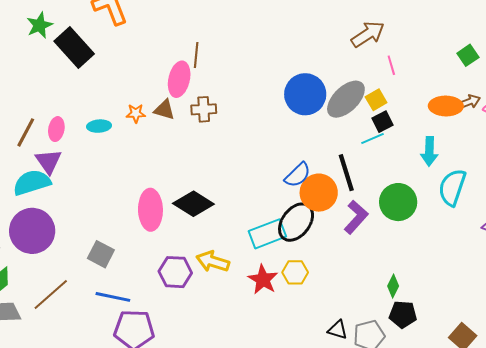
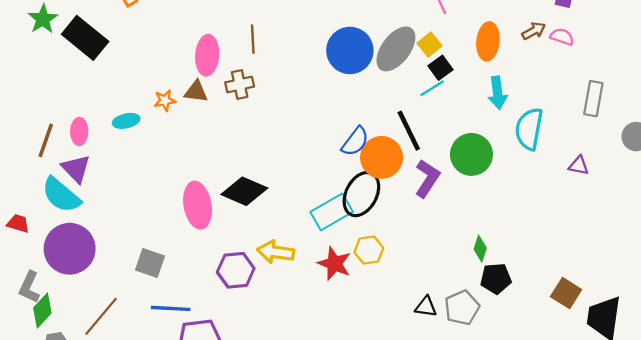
brown line: (196, 55) -> (253, 39), moved
orange ellipse: (446, 106) -> (488, 41), moved, turned -76
cyan semicircle: (32, 183) -> (61, 195), turned -114

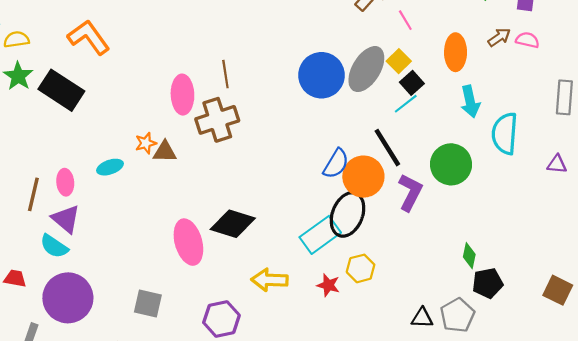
brown cross: (240, 84) -> (217, 120), size x1.5
brown triangle: (196, 92) -> (165, 152), moved
cyan semicircle: (61, 195) -> (54, 246), size x0.7
red star: (334, 264) -> (328, 285), size x0.7
purple hexagon: (236, 270) -> (221, 319), moved

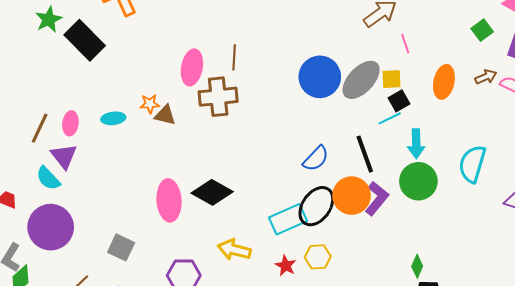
yellow square: (399, 61) -> (391, 79), turned 30
cyan arrow: (470, 101) -> (416, 144), moved
orange circle: (363, 177) -> (352, 196), moved

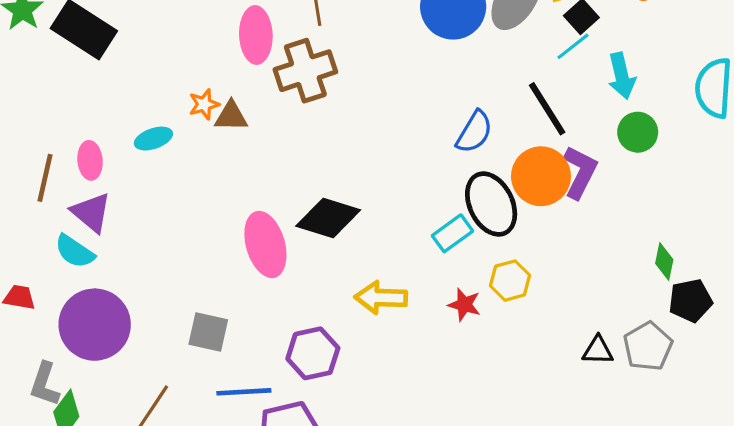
green circle: (418, 181) -> (638, 132), size x0.7
black ellipse: (316, 206) -> (491, 204), turned -48
cyan rectangle: (288, 219) -> (452, 233), size x0.7

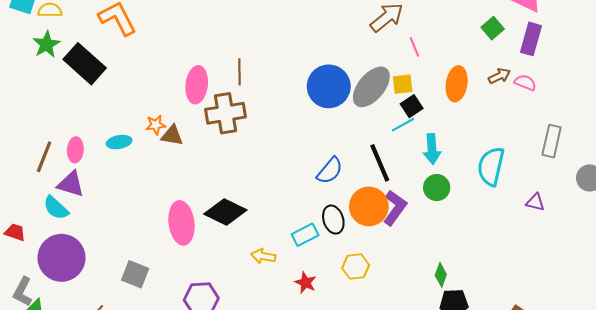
black ellipse: (491, 204) -> (333, 220), size x0.7
purple triangle: (91, 213) -> (71, 184), turned -32
yellow hexagon: (510, 281) -> (356, 267), moved
yellow arrow: (381, 298) -> (263, 256), moved, size x0.7

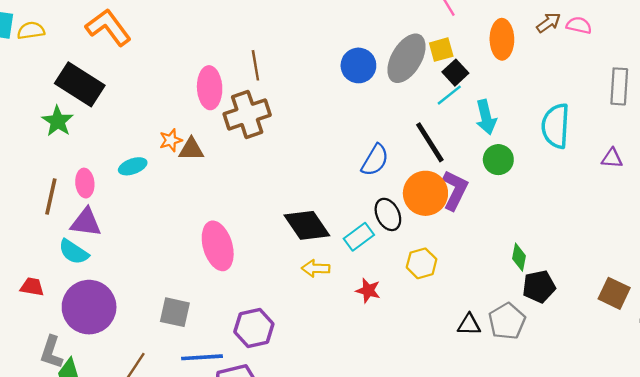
green star: (46, 44) -> (58, 121), moved
blue circle: (329, 86) -> (358, 65), size x0.7
black diamond: (225, 212) -> (307, 225), moved, turned 39

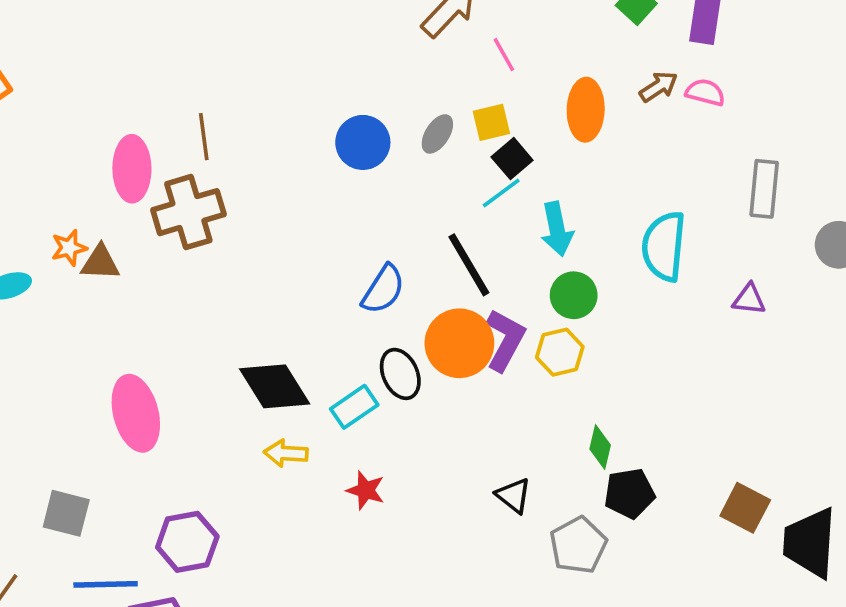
gray ellipse: (407, 58) -> (437, 134), size x0.5
yellow hexagon: (422, 263) -> (560, 352), moved
black triangle: (469, 325) -> (514, 495), moved, turned 35

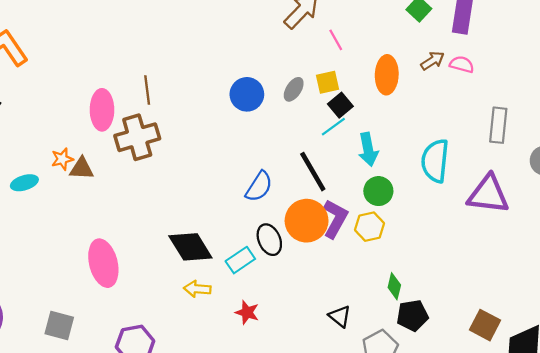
purple triangle: (749, 299) -> (488, 194), size x2.0

